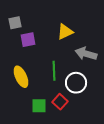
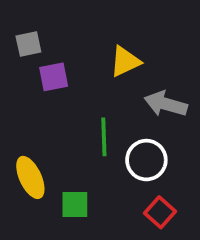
yellow ellipse: (21, 77) -> (30, 177), moved
red square: (60, 102) -> (160, 212), moved

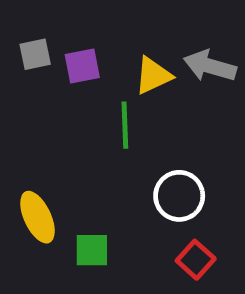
purple square: (54, 77) -> (82, 66), moved
gray arrow: (166, 104) -> (210, 66), moved
green line: (104, 137) -> (125, 125), moved

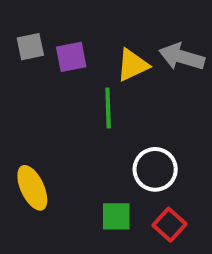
green square: (92, 250) -> (116, 216), moved

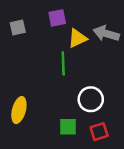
purple square: (71, 57) -> (57, 18), moved
yellow ellipse: (32, 188) -> (19, 110), turned 40
red square: (169, 225) -> (99, 132), turned 30

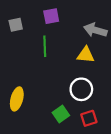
yellow triangle: (78, 38) -> (86, 55), moved, turned 30
green line: (63, 63) -> (45, 46), moved
green square: (68, 127) -> (61, 114), turned -35

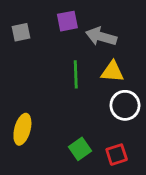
gray arrow: (95, 30) -> (101, 37), moved
green line: (45, 46) -> (76, 74), moved
white circle: (81, 89) -> (125, 105), moved

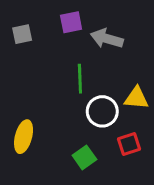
yellow triangle: (112, 72) -> (136, 98), moved
white circle: (125, 105) -> (102, 111), moved
red square: (117, 155) -> (129, 144), moved

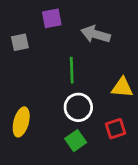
purple square: (71, 22) -> (52, 18), moved
gray square: (22, 34) -> (20, 42), moved
white circle: (102, 111) -> (78, 107), moved

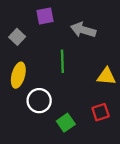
gray square: (20, 42) -> (17, 37), turned -35
white circle: (78, 107) -> (39, 101), moved
yellow ellipse: (21, 122) -> (18, 75), moved

